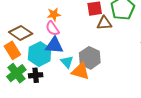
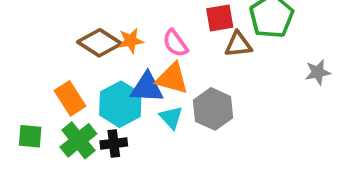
orange star: (54, 14) -> (131, 41), moved
pink semicircle: (52, 28) -> (175, 43), moved
brown diamond: (21, 33) -> (99, 43), moved
orange triangle: (80, 71) -> (172, 79), moved

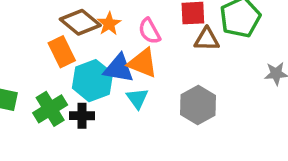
orange star: (131, 41) -> (109, 24), turned -30
orange rectangle: (70, 98) -> (62, 52), moved
gray hexagon: (213, 109) -> (198, 105), moved

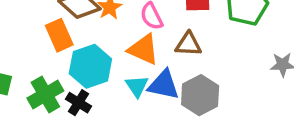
brown triangle: (207, 39) -> (188, 44), moved
blue triangle: (119, 68) -> (164, 85), moved
black cross: (82, 116) -> (79, 103), turned 30

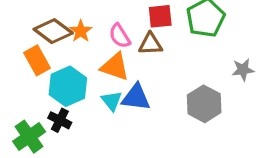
brown triangle: (188, 44) -> (150, 44), moved
green cross: (45, 94) -> (29, 137), moved
gray hexagon: (200, 95) -> (204, 104), moved

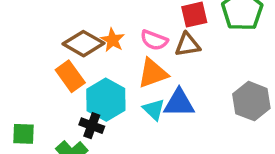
pink semicircle: (120, 36) -> (154, 40), turned -30
orange triangle: (115, 67) -> (153, 73), turned -32
black cross: (60, 120) -> (92, 126), moved

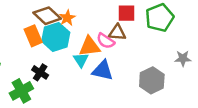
pink semicircle: (154, 40) -> (106, 41), moved
cyan hexagon: (106, 100) -> (56, 37), moved
cyan triangle: (154, 109) -> (81, 60), moved

